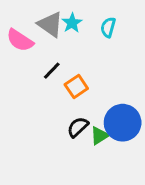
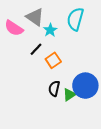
cyan star: (72, 23) -> (50, 30), moved
cyan semicircle: (108, 27) -> (75, 19), size x1.6
black semicircle: (78, 127) -> (54, 89), turned -35

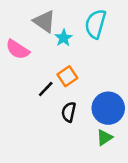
pink semicircle: (14, 28) -> (18, 49), moved
black line: (36, 49) -> (46, 89), moved
green triangle: (69, 95) -> (104, 138), moved

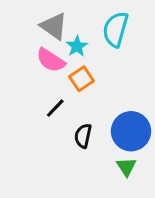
pink semicircle: (18, 49) -> (51, 60), moved
orange square: (67, 76) -> (82, 79), moved
green triangle: (104, 138) -> (126, 167), turned -30

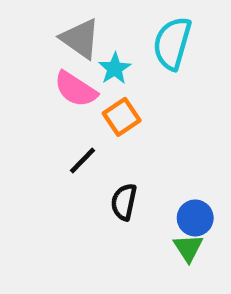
blue circle: (131, 131) -> (195, 218), moved, size x0.6

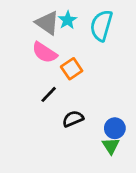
cyan star: (115, 69) -> (68, 20), moved
black semicircle: (124, 202) -> (73, 119), turned 55

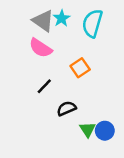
orange square: (72, 69) -> (80, 68), moved
blue circle: (115, 128) -> (105, 131), moved
green triangle: (111, 146) -> (87, 129), moved

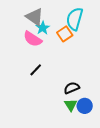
cyan star: (62, 18) -> (43, 28), moved
orange square: (80, 68) -> (65, 34), moved
black semicircle: (67, 108) -> (72, 88), moved

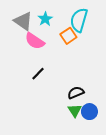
gray triangle: (35, 17) -> (23, 21), moved
cyan star: (43, 28) -> (45, 19), moved

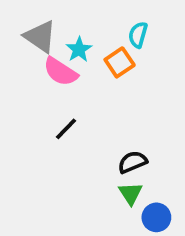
cyan star: (45, 19) -> (79, 49), moved
cyan semicircle: (79, 20) -> (138, 35), size x0.6
blue circle: (89, 112) -> (156, 217), moved

